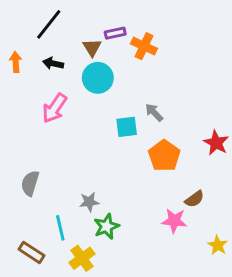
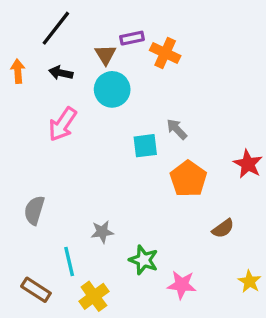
pink star: (174, 221) -> (182, 285), moved
green star: (106, 226) -> (144, 260), moved, turned -30

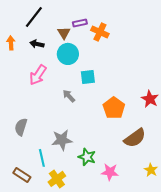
gray arrow: (177, 129) -> (69, 96), moved
cyan square: (145, 146) -> (88, 77), moved
brown semicircle: (223, 228) -> (135, 138), size x1.6
gray star: (102, 232) -> (62, 140), size x1.5

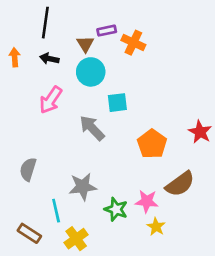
black line: (34, 17) -> (45, 23), turned -30
gray arrow: (69, 96) -> (92, 128), size x1.5
yellow star: (151, 170) -> (156, 227), moved
pink star: (110, 172) -> (147, 201), moved

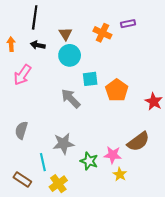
purple rectangle: (107, 31) -> (128, 24), moved
pink arrow: (51, 100) -> (22, 75), moved
orange pentagon: (152, 144) -> (117, 90), moved

